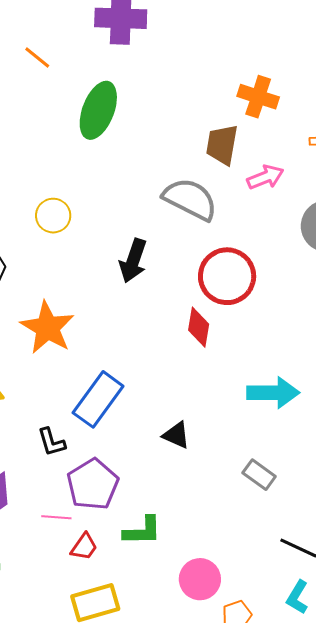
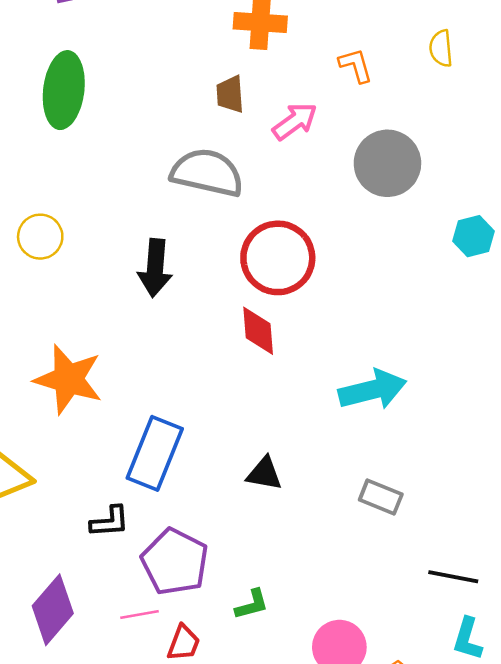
brown trapezoid: (222, 145) -> (230, 94), size x0.7
black L-shape: (52, 442) -> (110, 522), turned -64
green L-shape: (142, 531) -> (252, 604), size x0.7

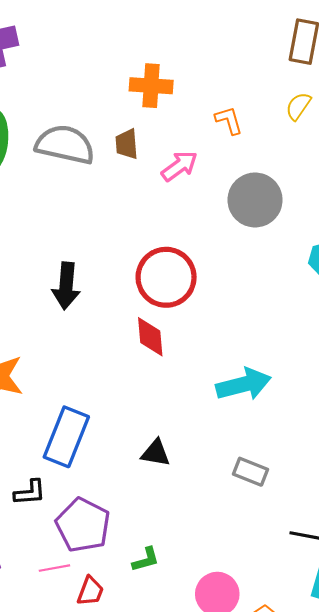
yellow semicircle: (441, 48) -> (298, 106), turned 40
gray semicircle: (207, 173) -> (65, 145), moved

